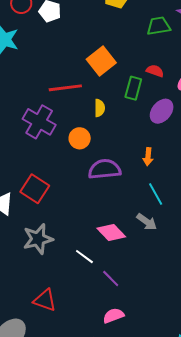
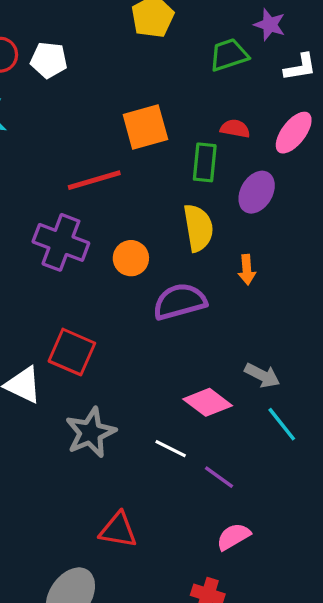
orange square: (101, 61) -> (145, 127), turned 32
yellow semicircle: (100, 108) -> (198, 228), moved, size x1.6
cyan line: (156, 194) -> (282, 424), moved

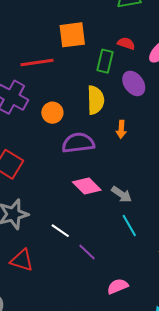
purple ellipse: (257, 192) -> (134, 83), turned -75
pink diamond: (208, 402) -> (87, 186), moved
red triangle: (118, 530) -> (22, 260), moved
pink semicircle: (233, 537) -> (118, 286), moved

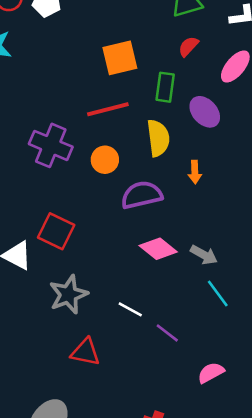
red semicircle: (126, 43) -> (188, 46), moved, turned -60
red line: (37, 62) -> (108, 109), moved

